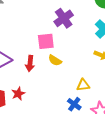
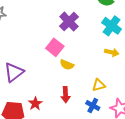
pink square: (46, 41) -> (55, 47), turned -36
red arrow: (30, 64) -> (65, 95), moved

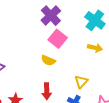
pink square: (55, 47) -> (58, 39), moved
yellow triangle: (99, 85) -> (81, 82), turned -32

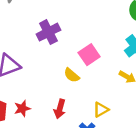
purple cross: (51, 16) -> (48, 32), moved

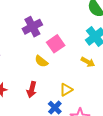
purple cross: (48, 32) -> (32, 27), moved

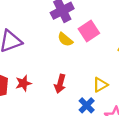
yellow semicircle: (41, 61) -> (65, 39), moved

